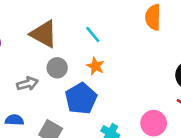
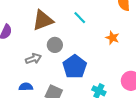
brown triangle: (44, 34) -> (43, 20), turned -45
orange star: (95, 66) -> (112, 38), moved

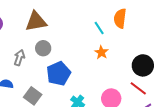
cyan line: (80, 18) -> (99, 28), moved
gray arrow: (33, 59) -> (19, 58), turned -63

